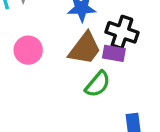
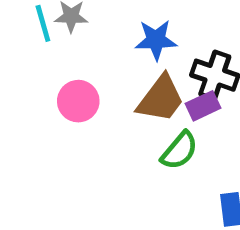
purple rectangle: (114, 53) -> (203, 106), turned -35

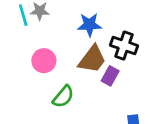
purple rectangle: (203, 106) -> (110, 76), moved, turned -36
green semicircle: (179, 151) -> (63, 97), moved

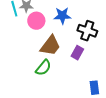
brown trapezoid: (92, 59) -> (50, 46), moved
pink circle: (44, 61) -> (36, 21), moved

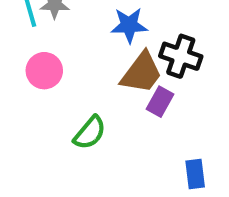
pink circle: (36, 21) -> (44, 71), moved
brown trapezoid: (50, 46) -> (141, 73), moved

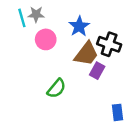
blue star: (129, 25) -> (79, 26), turned -30
pink circle: (44, 71) -> (46, 39), moved

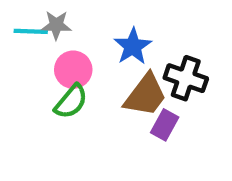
cyan line: (22, 18) -> (31, 31), turned -72
green semicircle: (56, 88) -> (71, 102), moved

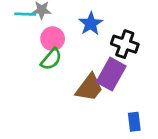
brown trapezoid: (145, 95) -> (89, 88), moved
purple rectangle: (165, 125) -> (111, 74), size x1.6

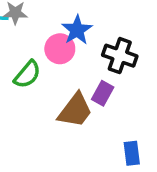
pink circle: (53, 39) -> (60, 49), moved
purple rectangle: (111, 74) -> (103, 93), size x0.6

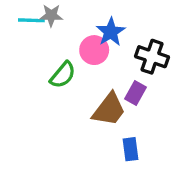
blue rectangle: (132, 153) -> (131, 149), moved

